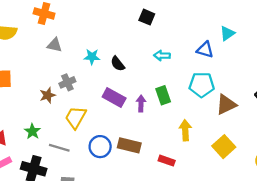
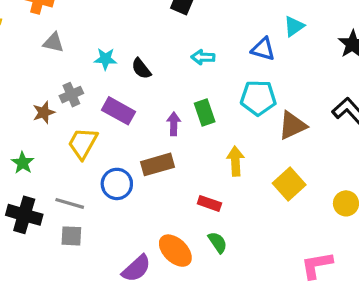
purple rectangle: (114, 98) -> (118, 111), moved
brown rectangle: (129, 145) -> (157, 164), moved, turned -30
gray line: (59, 148) -> (70, 203), moved

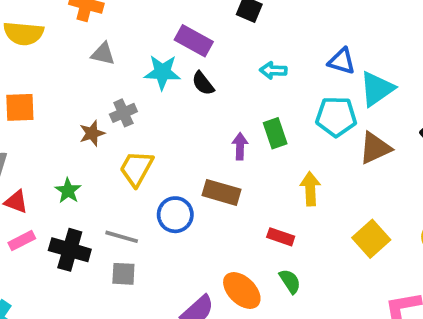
cyan triangle: (294, 26) -> (377, 89), moved, size x1.5
cyan star: (105, 59) -> (162, 72), size x1.4
purple rectangle: (118, 111) -> (194, 41), moved
brown rectangle: (157, 164) -> (221, 192), turned 32
yellow square: (289, 184) -> (371, 239), moved

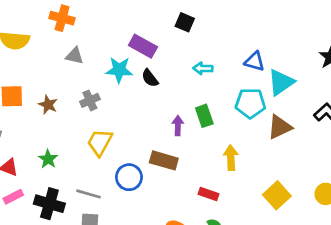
brown star: (92, 133) -> (48, 105), moved, turned -30

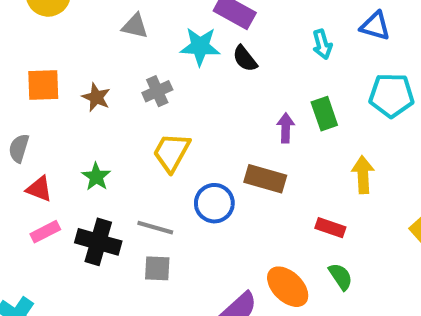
blue triangle: (255, 61) -> (375, 26), moved
cyan arrow: (203, 68) -> (322, 44), turned -108

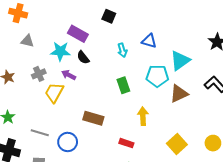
purple arrow: (286, 128) -> (69, 75), moved, turned -64
yellow trapezoid: (172, 152) -> (54, 93), moved
blue circle: (214, 203) -> (68, 142), moved
gray line: (155, 228) -> (40, 133), moved

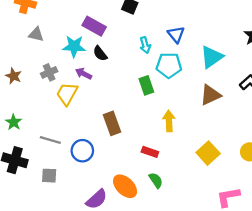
blue triangle: (149, 41) -> (176, 34), turned 35
cyan pentagon: (157, 76) -> (169, 65), moved
brown rectangle: (93, 118) -> (112, 123), turned 54

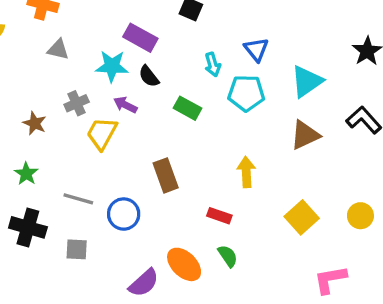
brown star: (14, 76) -> (35, 123), moved
green rectangle: (146, 85) -> (187, 108), moved, turned -42

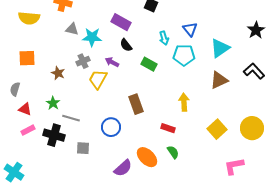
cyan star: (112, 66) -> (92, 37), moved
gray line: (78, 199) -> (71, 118), moved
yellow circle: (360, 216) -> (252, 128), size x1.5

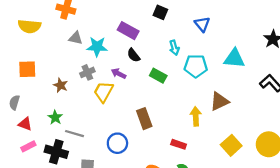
blue triangle: (190, 29) -> (202, 24), moved
cyan triangle: (220, 48) -> (234, 58), turned 40
brown triangle: (219, 80) -> (219, 101), moved

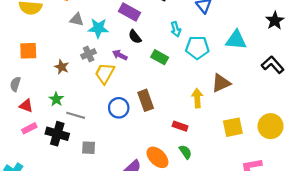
blue circle: (117, 143) -> (119, 108), moved
yellow square: (231, 145) -> (233, 127), turned 30

